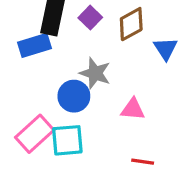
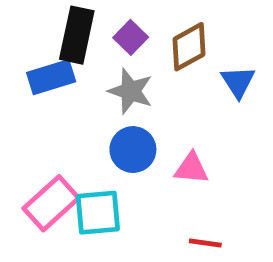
gray star: (95, 73) -> (131, 91), moved
blue circle: (74, 96) -> (133, 150), moved

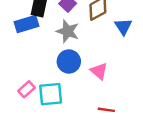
pink triangle: (191, 168) -> (99, 71), turned 36
pink rectangle: (51, 203) -> (27, 89), size x0.6

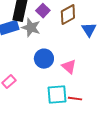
gray star: (68, 31) -> (31, 28), moved
cyan square: (51, 94) -> (57, 95), moved

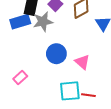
gray star: (31, 28) -> (43, 22), turned -30

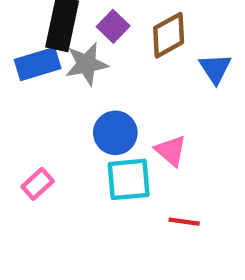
cyan square: (70, 91) -> (129, 179), moved

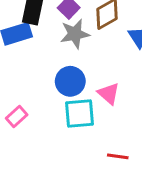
gray star: (86, 64) -> (75, 34), moved
red line: (184, 222) -> (118, 156), moved

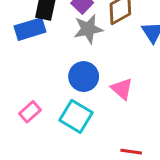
cyan square: (79, 113) -> (76, 116), moved, turned 36

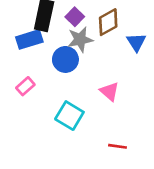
blue circle: (84, 77) -> (65, 59), moved
pink rectangle: (30, 112) -> (25, 86), moved

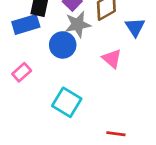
pink triangle: (110, 92) -> (112, 59), moved

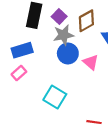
blue rectangle: (26, 24) -> (22, 50), moved
blue circle: (63, 45) -> (68, 53), moved

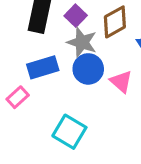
gray star: (63, 35) -> (82, 42), turned 30
blue rectangle: (22, 50) -> (43, 67), moved

